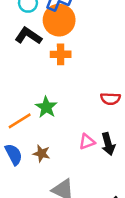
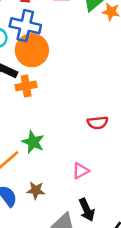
orange cross: (61, 54) -> (26, 86), moved
black arrow: (108, 144) -> (87, 210), moved

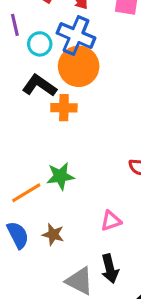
green star: (33, 142) -> (60, 176), turned 30

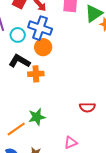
orange circle: (79, 66) -> (43, 47), size x0.7

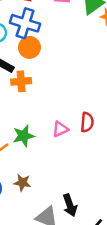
red semicircle: (87, 107) -> (87, 122), turned -84
pink triangle: (71, 143) -> (60, 129), moved

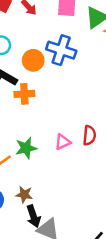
blue cross: (25, 23) -> (61, 50), moved
black arrow: (70, 205) -> (33, 216), moved

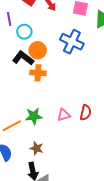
orange circle: (33, 60) -> (38, 50), moved
brown star: (24, 195) -> (37, 148), moved

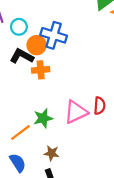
blue cross: (72, 42) -> (54, 35), moved
pink triangle: (64, 115) -> (76, 112), size x1.6

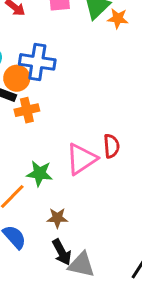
green star: (43, 118) -> (40, 173), turned 30

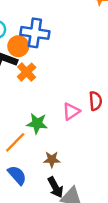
orange cross: (27, 110) -> (27, 72), turned -30
pink triangle: (81, 159) -> (71, 112), size x0.7

